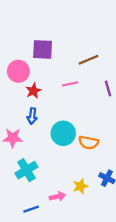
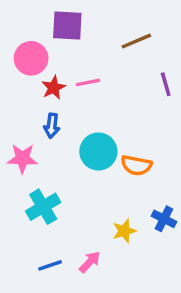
pink line: (70, 84) -> (88, 82), moved
pink arrow: (57, 197) -> (90, 262), moved, turned -35

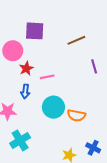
pink line: (88, 82) -> (47, 77), moved

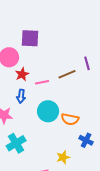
brown line: (76, 40) -> (67, 74), moved
purple line: (94, 66) -> (87, 63), moved
blue cross: (93, 148) -> (86, 140), moved

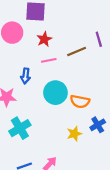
red star: (22, 74) -> (44, 39), moved
blue cross: (86, 140) -> (98, 125), turned 32
yellow star: (63, 157) -> (74, 134), moved

